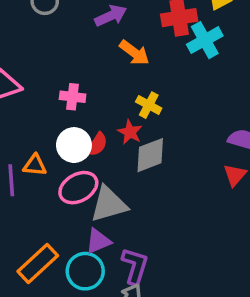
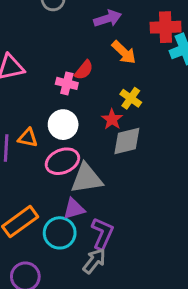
red semicircle: (97, 144) -> (84, 70), moved

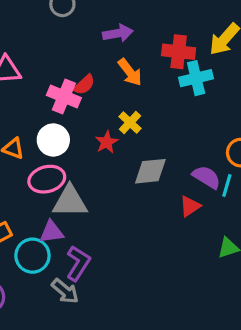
pink cross: (67, 83) -> (64, 96), size x1.4
gray diamond: (127, 141) -> (150, 171), moved
gray arrow: (94, 261) -> (65, 291), turned 84

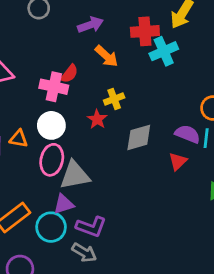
yellow cross: (130, 122) -> (114, 99), turned 36
pink ellipse: (47, 179) -> (52, 160), turned -52
purple L-shape: (78, 263) -> (91, 227), turned 88

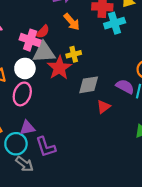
red star: (97, 119) -> (59, 68), size x1.6
red triangle: (178, 161) -> (104, 107), moved
gray triangle: (75, 175) -> (44, 52), moved
purple L-shape: (91, 227) -> (46, 147), turned 45
gray arrow: (84, 253) -> (25, 164), moved

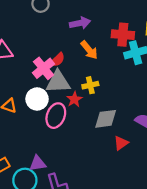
pink cross: (30, 40) -> (43, 68), turned 30
red star: (59, 68) -> (74, 99), size x0.6
pink ellipse: (22, 94) -> (56, 116), moved

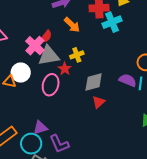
white circle: (37, 99) -> (21, 73), moved
red triangle: (121, 143) -> (98, 102), moved

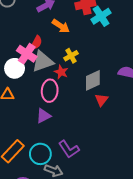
white circle: (21, 73) -> (15, 68), moved
purple triangle: (40, 128) -> (43, 116), moved

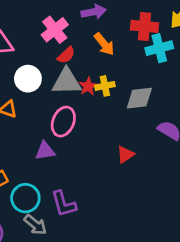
pink cross: (27, 54) -> (55, 30), moved
red star: (61, 72) -> (88, 86), moved
gray diamond: (93, 80) -> (139, 98), moved

